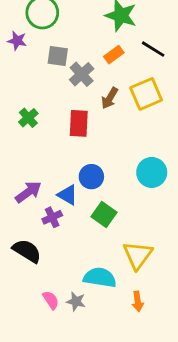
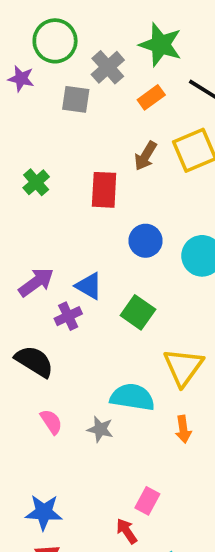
gray cross: (82, 74) -> (108, 67), moved
blue circle: (91, 177) -> (146, 241), moved
pink semicircle: (51, 300) -> (51, 422), moved

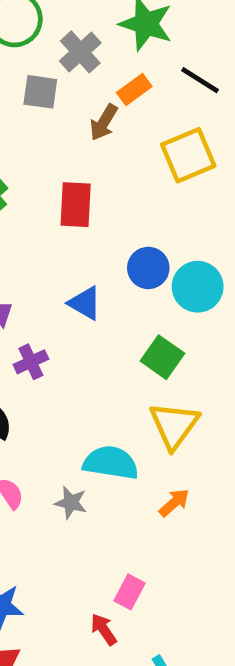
brown arrow: (146, 156) -> (104, 122), moved
blue circle: (146, 241) -> (148, 268), moved
blue triangle: (89, 286) -> (85, 303), moved
green square: (138, 312) -> (162, 357), moved
orange arrow: (183, 429) -> (174, 503), turned -124

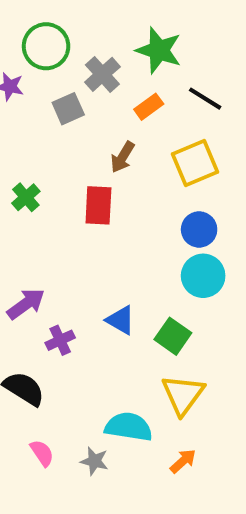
gray square: (40, 92) -> (68, 109), turned -32
brown arrow: (104, 122) -> (123, 157), moved
blue circle: (148, 268) -> (199, 229), moved
blue triangle: (85, 303) -> (121, 320), moved

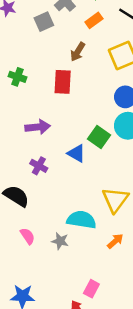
green cross: (26, 197) -> (18, 77), turned -30
purple arrow: (26, 304) -> (38, 127), moved, turned 30
green square: (173, 336) -> (99, 137), moved
purple cross: (60, 340) -> (39, 166), turned -36

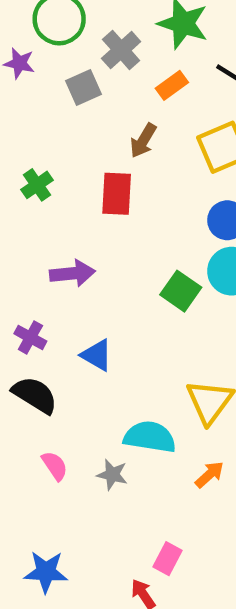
green cross: (18, 77) -> (37, 185), turned 36
blue triangle: (76, 153) -> (97, 355), moved
purple cross: (39, 166) -> (30, 337), moved

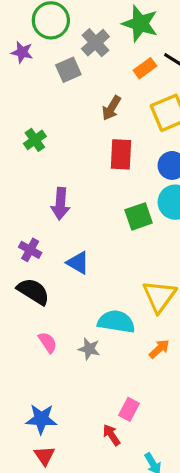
orange rectangle: (172, 85) -> (145, 68), moved
red rectangle: (117, 194) -> (121, 154), moved
purple arrow: (72, 273) -> (60, 204), turned 100
green square: (181, 291) -> (139, 216), turned 36

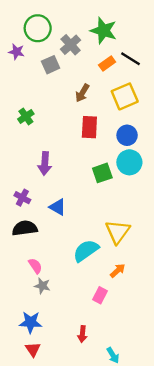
black semicircle: (33, 291) -> (25, 228), turned -40
cyan semicircle: (116, 322) -> (86, 251), turned -44
gray star: (89, 349) -> (42, 286), moved
pink rectangle: (129, 409) -> (100, 295), moved
red arrow: (111, 435) -> (82, 334), turned -140

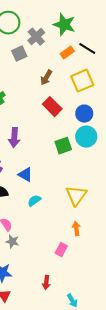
red rectangle: (89, 127) -> (52, 107), turned -48
cyan semicircle: (86, 251) -> (34, 201), moved, size x0.6
orange arrow: (118, 271) -> (76, 229), turned -56

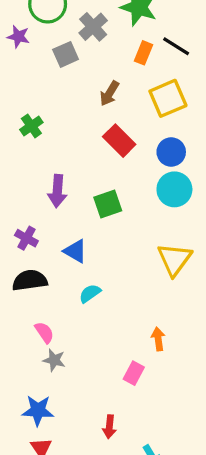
orange rectangle: (67, 53) -> (144, 53), turned -32
green square: (63, 146) -> (108, 204), moved
yellow triangle: (76, 196) -> (174, 259), moved

